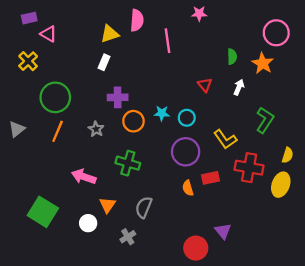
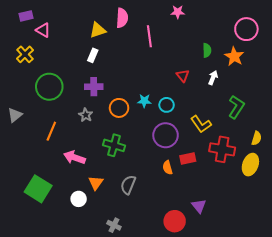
purple cross: (118, 97) -> (94, 87), moved
orange line: (58, 131) -> (51, 131), moved
gray cross: (128, 237) -> (114, 225), moved, turned -32

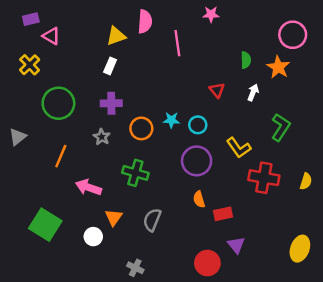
yellow semicircle: (256, 138) -> (306, 181), moved
red rectangle: (188, 158) -> (223, 214), moved
yellow ellipse: (250, 165) -> (300, 249), moved

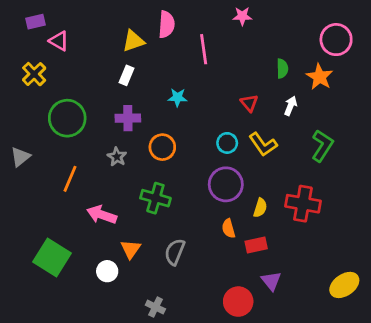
cyan star: (171, 120) -> (178, 97), moved
yellow L-shape: (239, 148) -> (263, 144), moved
yellow semicircle: (306, 181) -> (260, 208), moved
yellow ellipse: (300, 249) -> (344, 285), turned 35

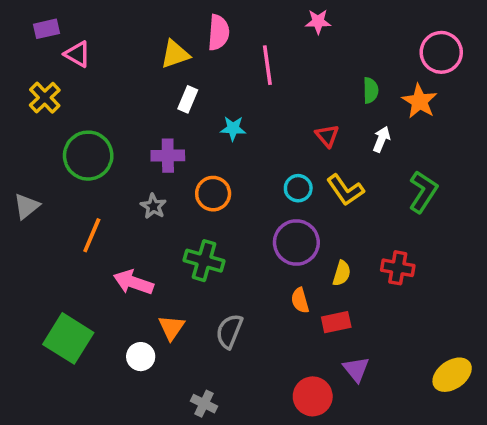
white rectangle: (126, 75) -> (188, 99), moved
red cross: (303, 204) -> (398, 268), size x0.7

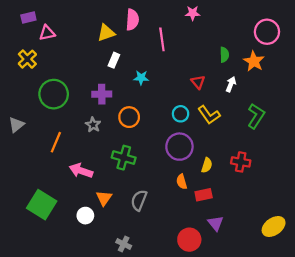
pink triangle: (77, 54) -> (47, 33), turned -42

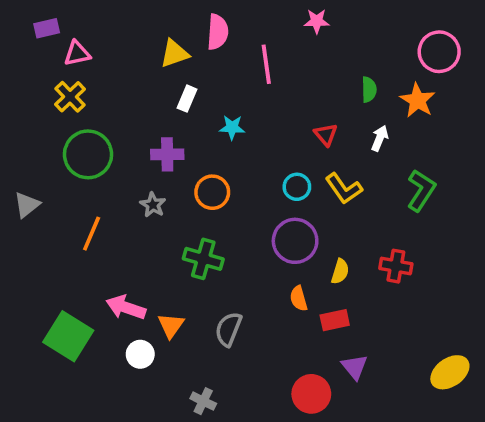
yellow cross: (27, 59) -> (70, 97), moved
pink arrow: (81, 171) -> (126, 307), moved

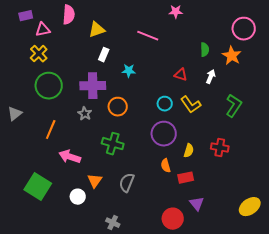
pink semicircle: (218, 32) -> (69, 15), moved
pink line: (266, 64) -> (148, 36), turned -60
red triangle: (326, 135) -> (181, 75), turned -32
purple cross: (167, 154) -> (93, 86), size x1.4
pink arrow: (126, 307) -> (70, 157), moved

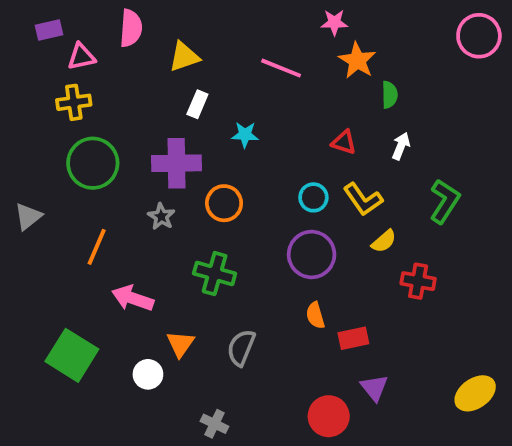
pink circle: (244, 29) -> (479, 36), moved
yellow cross: (39, 54) -> (74, 102), turned 36
orange star: (232, 56) -> (357, 60), moved
yellow semicircle: (189, 151) -> (384, 241), moved, turned 32

